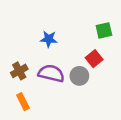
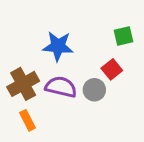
blue star: (49, 39) -> (58, 46), size x1.5
brown cross: (19, 71) -> (23, 84), size x1.5

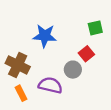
brown cross: (23, 84) -> (18, 65), turned -35
purple semicircle: (61, 87) -> (50, 85), moved

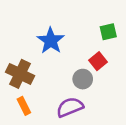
blue star: (45, 36) -> (51, 41), turned 30
purple semicircle: (50, 85) -> (70, 107), moved, turned -35

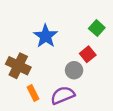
green square: (108, 32) -> (97, 28), turned -35
orange rectangle: (24, 106) -> (33, 93), moved

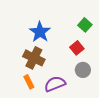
brown cross: (18, 66) -> (34, 58), moved
gray circle: (74, 70) -> (83, 70), moved

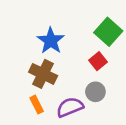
green square: (85, 25) -> (108, 32), size x1.5
gray circle: (83, 70) -> (95, 92), moved

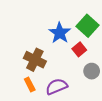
blue star: (51, 41) -> (60, 33), moved
gray circle: (95, 92) -> (92, 71), moved

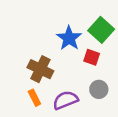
red square: (79, 49) -> (92, 57), turned -32
gray circle: (92, 71) -> (99, 89), moved

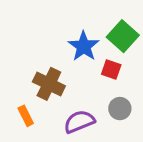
orange rectangle: (34, 98) -> (26, 116), moved

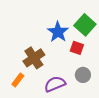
brown cross: (49, 84) -> (34, 58), turned 30
orange rectangle: (26, 116) -> (18, 80), turned 64

